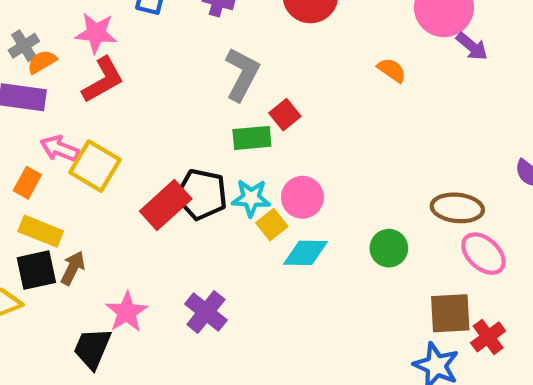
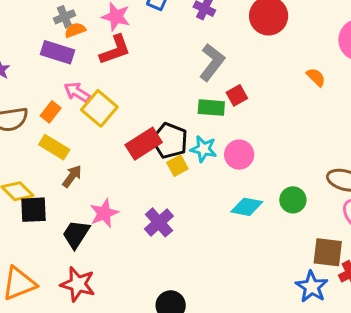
yellow square: (272, 225) -> (177, 166), moved
cyan diamond: (306, 253) -> (247, 207), moved
black square: (36, 270) -> (33, 210), moved

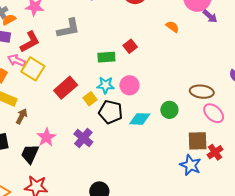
red L-shape: (115, 50) -> (30, 42), moved
gray L-shape: (212, 62) -> (68, 28), moved, turned 50
red square: (237, 95) -> (130, 46), moved
black pentagon: (170, 141) -> (110, 112), moved

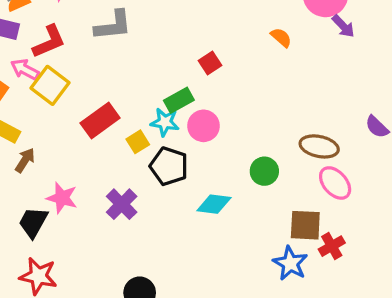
green rectangle: (106, 57) -> (179, 100), moved, turned -30
cyan diamond: (140, 119) -> (214, 204), moved
pink star: (46, 137) -> (62, 198), turned -30

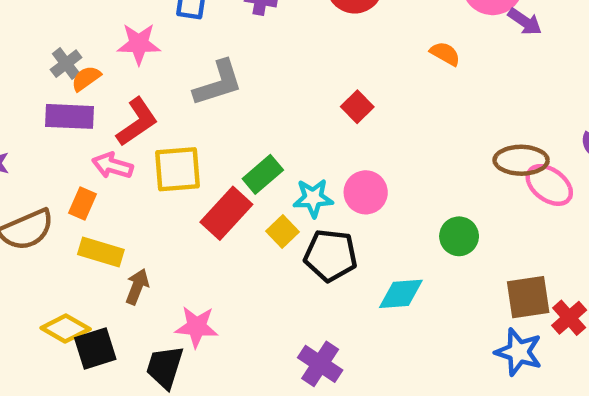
yellow square: (50, 85) -> (178, 169), moved, turned -30
green rectangle: (179, 100) -> (263, 174), moved
brown ellipse: (319, 146) -> (521, 160), moved
pink ellipse: (335, 183) -> (549, 185), moved
purple cross: (122, 204) -> (320, 364), moved

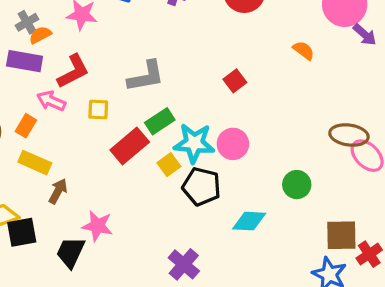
gray L-shape: (218, 83) -> (146, 76), moved
yellow square: (178, 169) -> (98, 110), size x0.6
cyan star: (313, 198) -> (194, 143), size x1.4

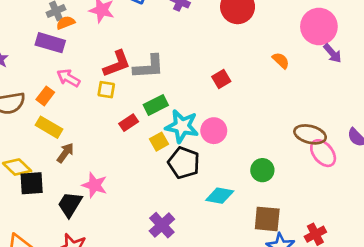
red L-shape: (73, 71) -> (117, 64), moved
red rectangle: (130, 146) -> (129, 123), size x0.6
brown square: (341, 235) -> (267, 219), moved

